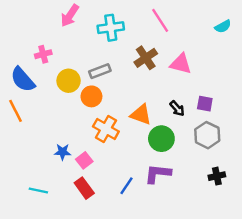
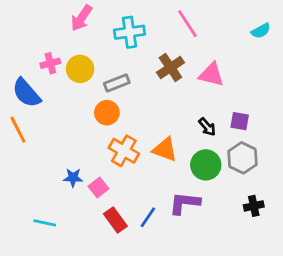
yellow circle: (69, 81) -> (80, 69), moved
orange triangle: (141, 115) -> (165, 149), moved
green circle: (161, 139) -> (206, 165), moved
red rectangle: (84, 188) -> (115, 220), moved

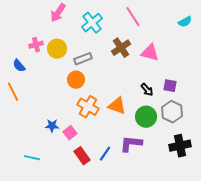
cyan cross: (129, 32) -> (92, 23), turned -30
blue semicircle: (26, 93) -> (19, 66), size x0.6
black cross: (254, 206) -> (180, 146), size x1.5

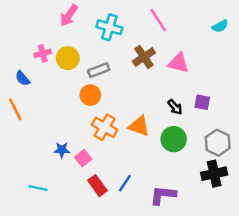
cyan cross: (92, 23) -> (109, 27), turned -35
gray hexagon: (172, 112) -> (218, 143), moved
purple L-shape: (131, 144) -> (163, 195), moved

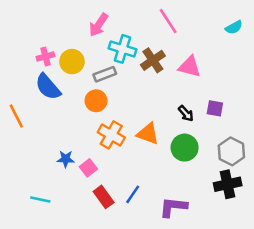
pink arrow: (69, 15) -> (99, 25), moved
cyan cross: (109, 27) -> (123, 49), moved
blue semicircle: (22, 78) -> (48, 87), moved, size x1.6

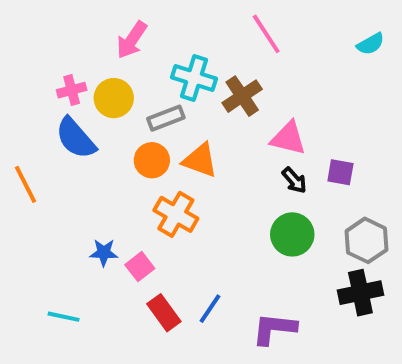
pink arrow: (99, 25) -> (132, 40), moved
pink triangle: (190, 67) -> (288, 138), moved
orange triangle: (148, 134) -> (200, 160), moved

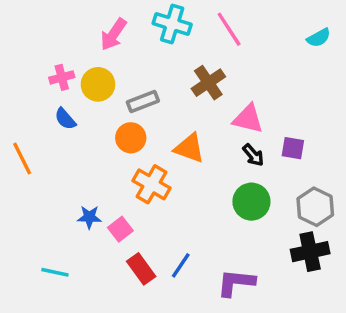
cyan cross: (194, 78) -> (172, 24), moved
blue semicircle: (76, 138) -> (65, 119), size x0.6
orange triangle: (200, 160) -> (189, 148), moved

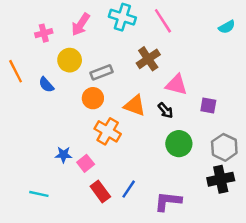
pink cross: (62, 77) -> (44, 33), moved
black arrow: (253, 155) -> (165, 110), moved
orange line: (22, 158) -> (16, 71), moved

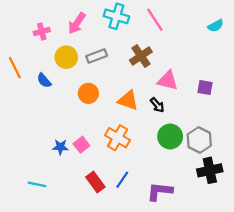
gray rectangle: (102, 72) -> (97, 56), moved
purple square: (208, 106) -> (205, 88), moved
orange cross: (108, 131) -> (118, 138), moved
gray hexagon: (224, 147) -> (199, 140), moved
pink square: (86, 163) -> (81, 145), moved

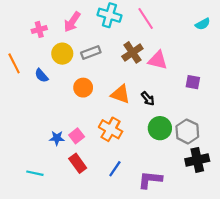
pink triangle: (168, 81) -> (158, 60), moved
red rectangle: (95, 182) -> (78, 163), moved

